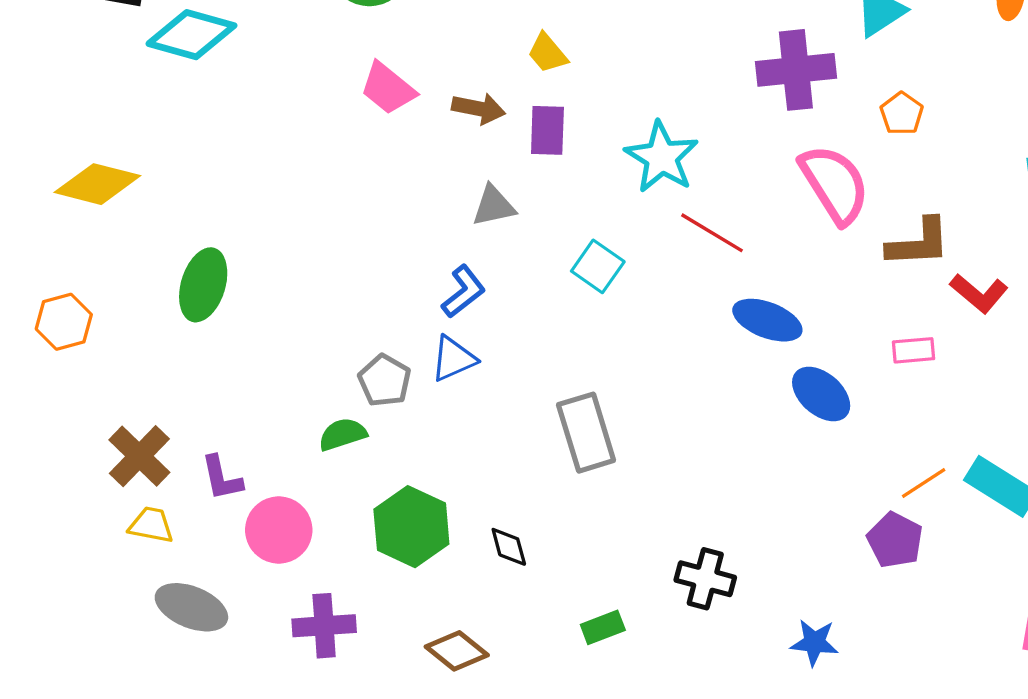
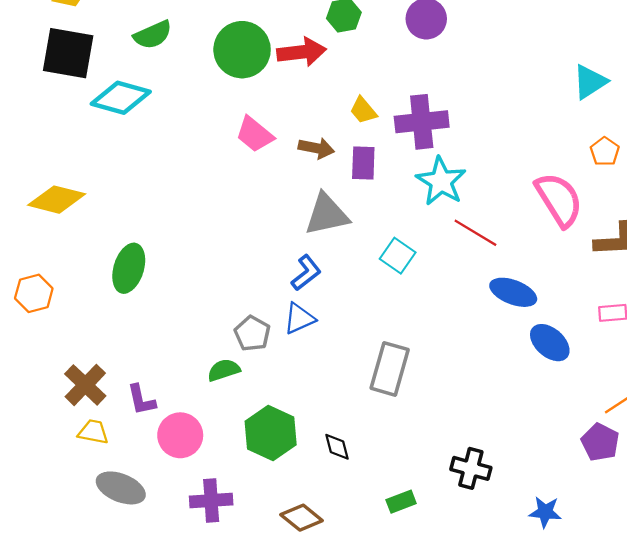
purple cross: (796, 70) -> (422, 122), moved
gray triangle: (494, 206) -> (327, 214), size x1.5
gray rectangle: (586, 433) -> (390, 369), turned 33

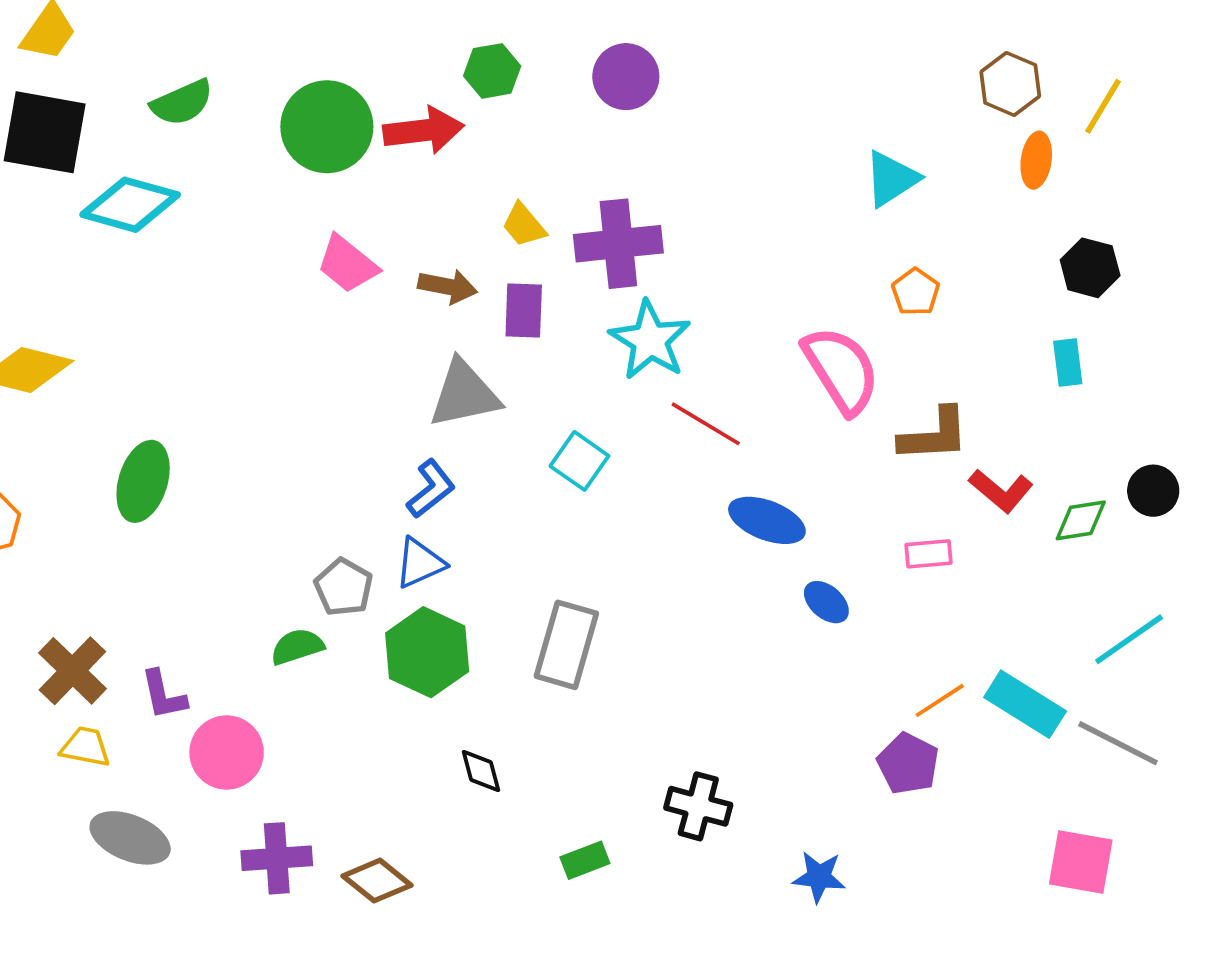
blue ellipse: (550, 343) -> (826, 602), size x0.7
green hexagon: (271, 433) -> (427, 652), moved
brown diamond: (302, 518) -> (377, 881), moved

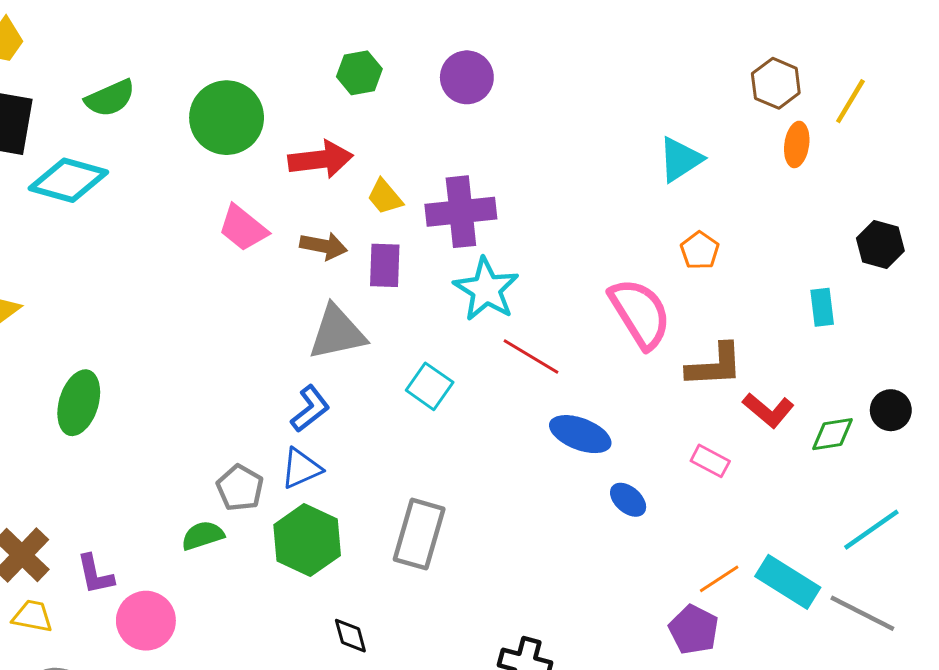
red arrow: (423, 130) -> (321, 159), moved
black hexagon: (1090, 268) -> (880, 244), moved
pink rectangle: (929, 554) -> (710, 461), turned 33

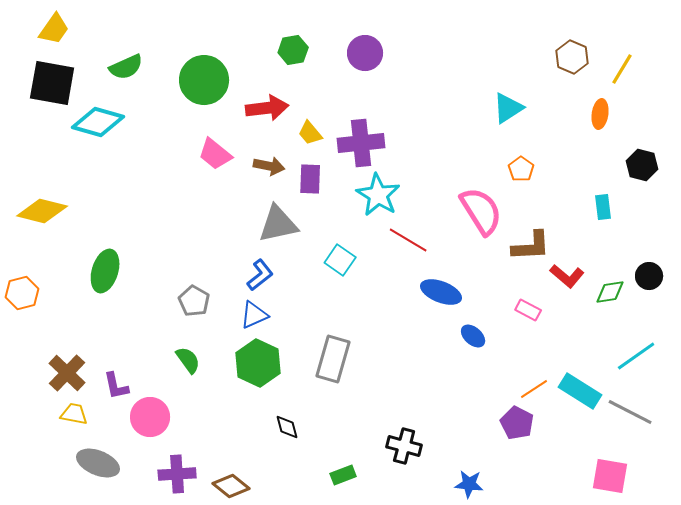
orange ellipse: (797, 144) -> (600, 114), moved
gray pentagon: (240, 488) -> (194, 301), moved
green semicircle: (203, 536) -> (188, 360), turned 72

